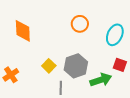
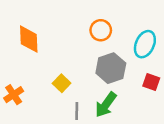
gray hexagon: (76, 66) -> (111, 68), moved
green arrow: (101, 80) -> (106, 105), moved, turned 145

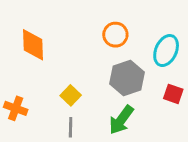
orange cross: (14, 95) -> (16, 108), turned -36
gray line: (77, 111) -> (71, 127), moved

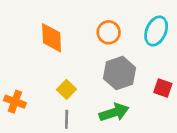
orange diamond: (33, 45) -> (52, 38), moved
cyan ellipse: (166, 51) -> (156, 31), moved
green arrow: (121, 120) -> (114, 112), turned -144

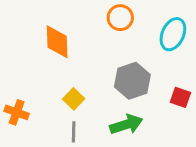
orange circle: (109, 32) -> (120, 18), moved

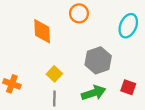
orange circle: (120, 18) -> (79, 13), moved
red square: (180, 97) -> (128, 87), moved

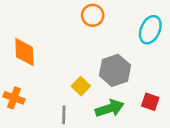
orange diamond: (42, 31) -> (24, 52), moved
yellow square: (54, 74) -> (81, 86), moved

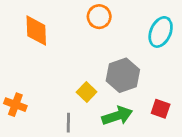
orange diamond: (24, 52) -> (36, 31), moved

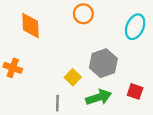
orange cross: (15, 105) -> (13, 68), moved

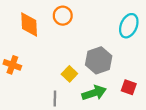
orange circle: (83, 14) -> (63, 16), moved

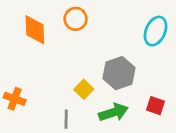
orange cross: (12, 65) -> (15, 99), moved

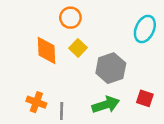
orange diamond: (35, 30) -> (46, 50), moved
yellow square: (84, 89) -> (78, 48), moved
orange cross: (15, 99) -> (36, 102), moved

